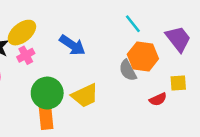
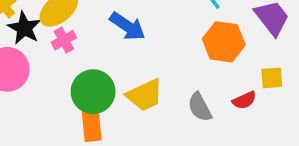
gray semicircle: (128, 70) -> (200, 107), moved

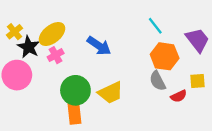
gray semicircle: (200, 107) -> (158, 81), moved

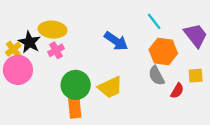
yellow cross: (14, 32) -> (13, 49), moved
yellow ellipse: (52, 34) -> (53, 30), turned 44
blue arrow: (99, 46) -> (116, 41), moved
red semicircle: (179, 96) -> (177, 91), turned -35

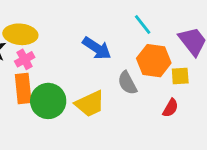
gray semicircle: (156, 76) -> (127, 83), moved
yellow square: (196, 76) -> (180, 76), moved
orange rectangle: (74, 106) -> (23, 88), moved

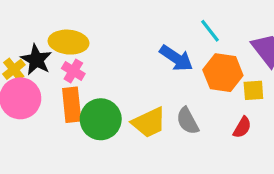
blue arrow: (97, 48) -> (176, 58), moved
pink cross: (25, 59) -> (73, 71), turned -30
gray semicircle: (127, 83) -> (188, 121), moved

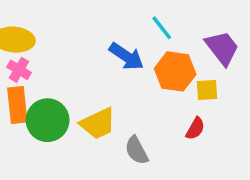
gray semicircle: (188, 121) -> (137, 150), moved

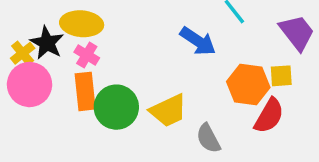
orange hexagon: (175, 71) -> (248, 85), moved
red semicircle: (195, 129) -> (269, 116), size x1.5

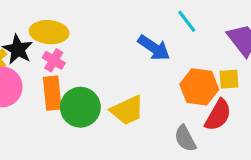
gray semicircle: (208, 138) -> (185, 139), moved

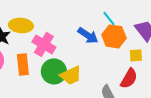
pink cross: (54, 60) -> (44, 44), moved, size x1.6
orange hexagon: (199, 87) -> (114, 36), moved
green circle: (80, 107) -> (54, 71), moved

